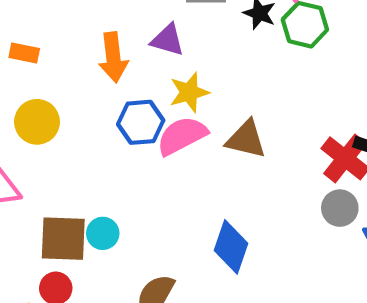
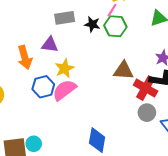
brown triangle: (246, 139) -> (124, 70), moved

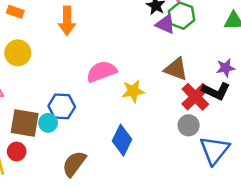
purple triangle: (50, 45) -> (165, 24), moved
yellow star: (64, 68) -> (133, 91), moved
blue hexagon: (43, 87) -> (62, 106), moved

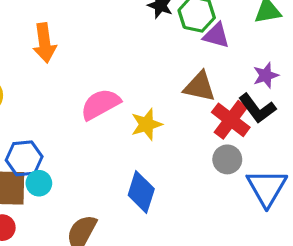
purple triangle: (165, 24) -> (216, 36), moved
black L-shape: (216, 91) -> (257, 108), turned 36
blue hexagon: (62, 106) -> (24, 158), moved

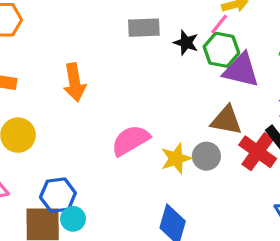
purple triangle: (216, 36) -> (241, 70), size x1.4
gray circle: (227, 159) -> (206, 156), moved

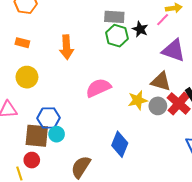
green hexagon: (221, 50) -> (117, 36), moved
gray circle: (206, 156) -> (158, 106), moved
yellow star: (176, 159) -> (138, 100), moved

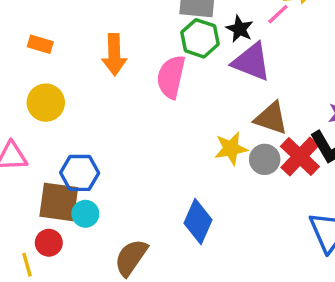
purple triangle: (174, 50) -> (251, 62), moved
pink semicircle: (98, 88) -> (171, 77), moved, turned -55
cyan circle: (57, 134) -> (85, 214), moved

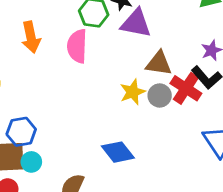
blue diamond: (198, 222) -> (118, 152), turned -52

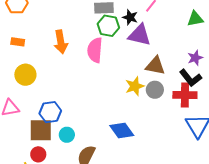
red cross: (186, 88) -> (185, 95), moved, turned -35
cyan circle: (31, 162) -> (67, 135), moved

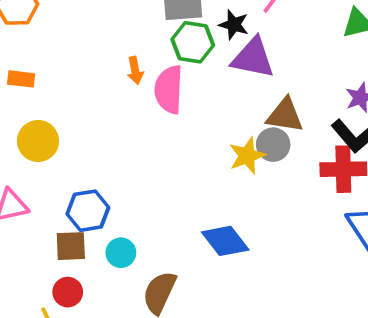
orange arrow: (61, 42) -> (135, 70), moved, size x0.6
gray circle: (155, 90) -> (273, 145), moved
brown square: (41, 130) -> (71, 246), size x0.7

